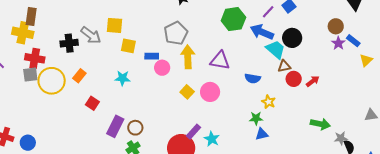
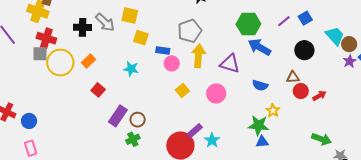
blue arrow: (262, 32) -> (259, 47), moved
cyan trapezoid: (276, 50) -> (335, 36), moved
yellow square: (187, 92) -> (182, 90), moved
green star: (256, 118) -> (259, 125), size x1.5

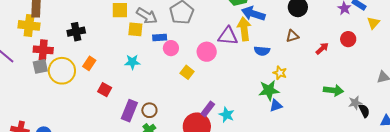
gray arrow: (105, 22) -> (147, 16), moved
yellow arrow: (198, 56) -> (244, 29), moved
red circle: (301, 91) -> (348, 39), moved
pink circle: (216, 93) -> (207, 52), moved

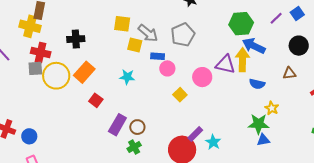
orange rectangle: (89, 63) -> (84, 72), size x1.5

